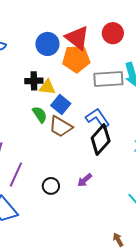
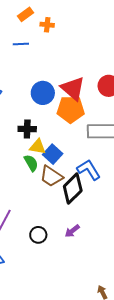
yellow triangle: (47, 87) -> (38, 147), moved
black diamond: (101, 140) -> (73, 189), moved

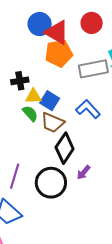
blue circle: (43, 93) -> (40, 24), moved
black diamond: (73, 189) -> (65, 148), moved
black circle: (38, 235) -> (51, 183), size x1.8

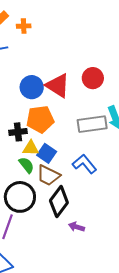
blue circle: (40, 24) -> (32, 87), moved
orange pentagon: (59, 53) -> (40, 119), moved
purple arrow: (84, 172) -> (76, 227), turned 63
black circle: (51, 183) -> (20, 197), moved

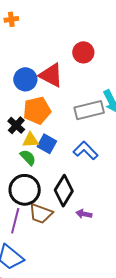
red circle: (93, 78) -> (83, 52), moved
black cross: (18, 132) -> (16, 125), turned -36
brown trapezoid: (48, 175) -> (41, 214), moved

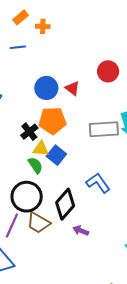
red triangle: (51, 75) -> (72, 88), size x0.6
blue L-shape: (86, 151) -> (98, 183), moved

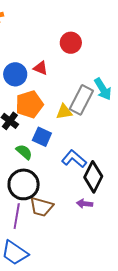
gray rectangle: (104, 129) -> (81, 100), turned -44
yellow triangle: (41, 149) -> (64, 112), moved
blue L-shape: (98, 183) -> (74, 159), moved
black diamond: (65, 204) -> (93, 177), moved

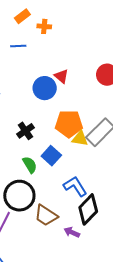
red triangle: (41, 68) -> (61, 76), moved
orange pentagon: (29, 104) -> (69, 124), moved
brown trapezoid: (41, 207) -> (46, 215), moved

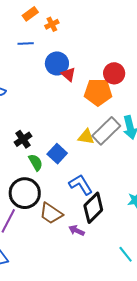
orange cross: (44, 26) -> (52, 24), turned -32
blue circle: (45, 88) -> (57, 63), moved
orange pentagon: (69, 124) -> (98, 92), moved
black cross: (25, 131) -> (23, 139), moved

